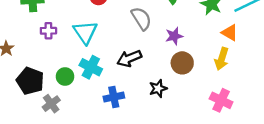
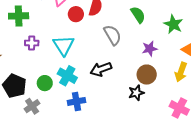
purple star: (174, 36) -> (150, 49), moved
black star: (158, 88) -> (136, 93), moved
blue cross: (114, 97) -> (76, 101), moved

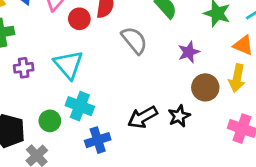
black arrow: (101, 69) -> (143, 117), moved
brown circle: (147, 75) -> (205, 87), moved

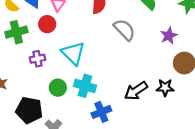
red circle: (79, 19) -> (47, 24), moved
black star: (179, 116) -> (165, 88), turned 30
green circle: (50, 121) -> (58, 88), moved

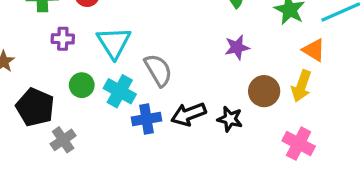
gray semicircle: (124, 30) -> (158, 70), moved
purple star: (169, 36) -> (237, 47), moved
blue cross: (101, 112) -> (146, 119), moved

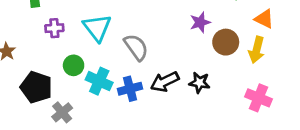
cyan cross: (120, 91) -> (99, 81), moved
brown circle: (264, 91) -> (226, 42), moved

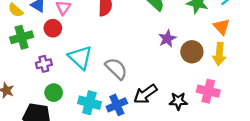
orange triangle: (264, 19) -> (221, 27), turned 30
green circle: (74, 65) -> (54, 93), moved
black star: (199, 83) -> (178, 101), moved
pink cross: (259, 98) -> (208, 91), moved

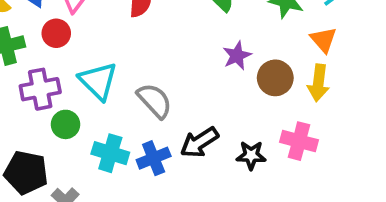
purple cross: (44, 64) -> (40, 89), size x1.5
green circle: (54, 93) -> (65, 124), moved

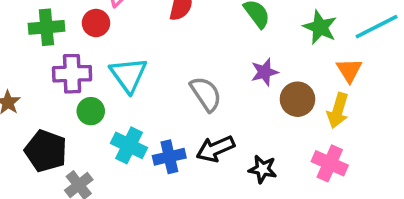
gray semicircle: (155, 101) -> (206, 94), moved
pink cross: (299, 141) -> (330, 163), moved

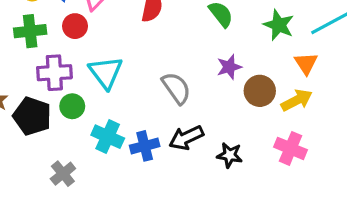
yellow arrow: (338, 111) -> (297, 100), turned -132
black pentagon: (46, 151) -> (32, 116), moved

